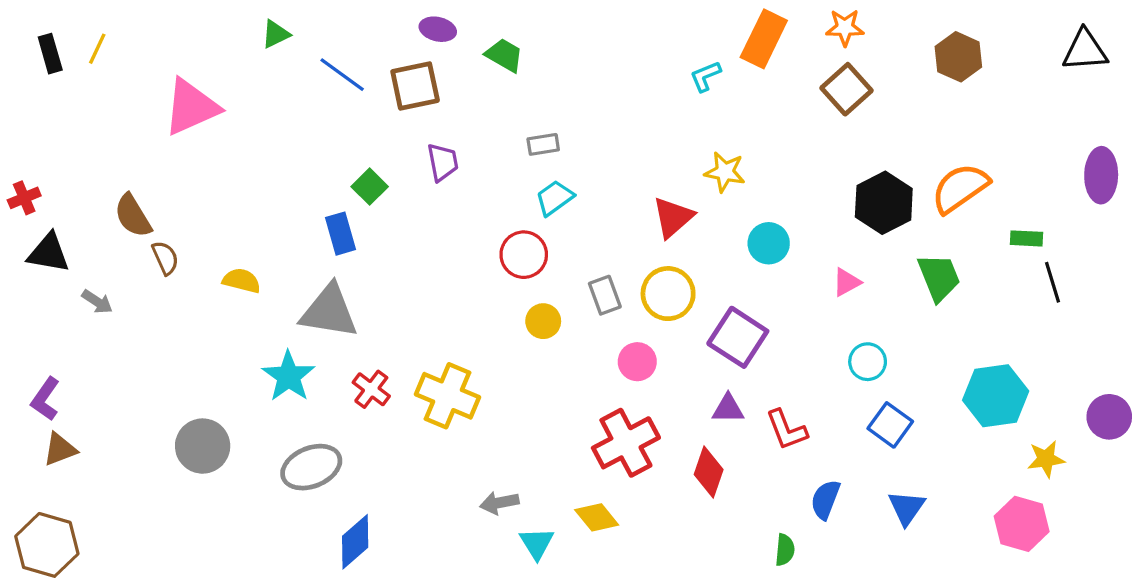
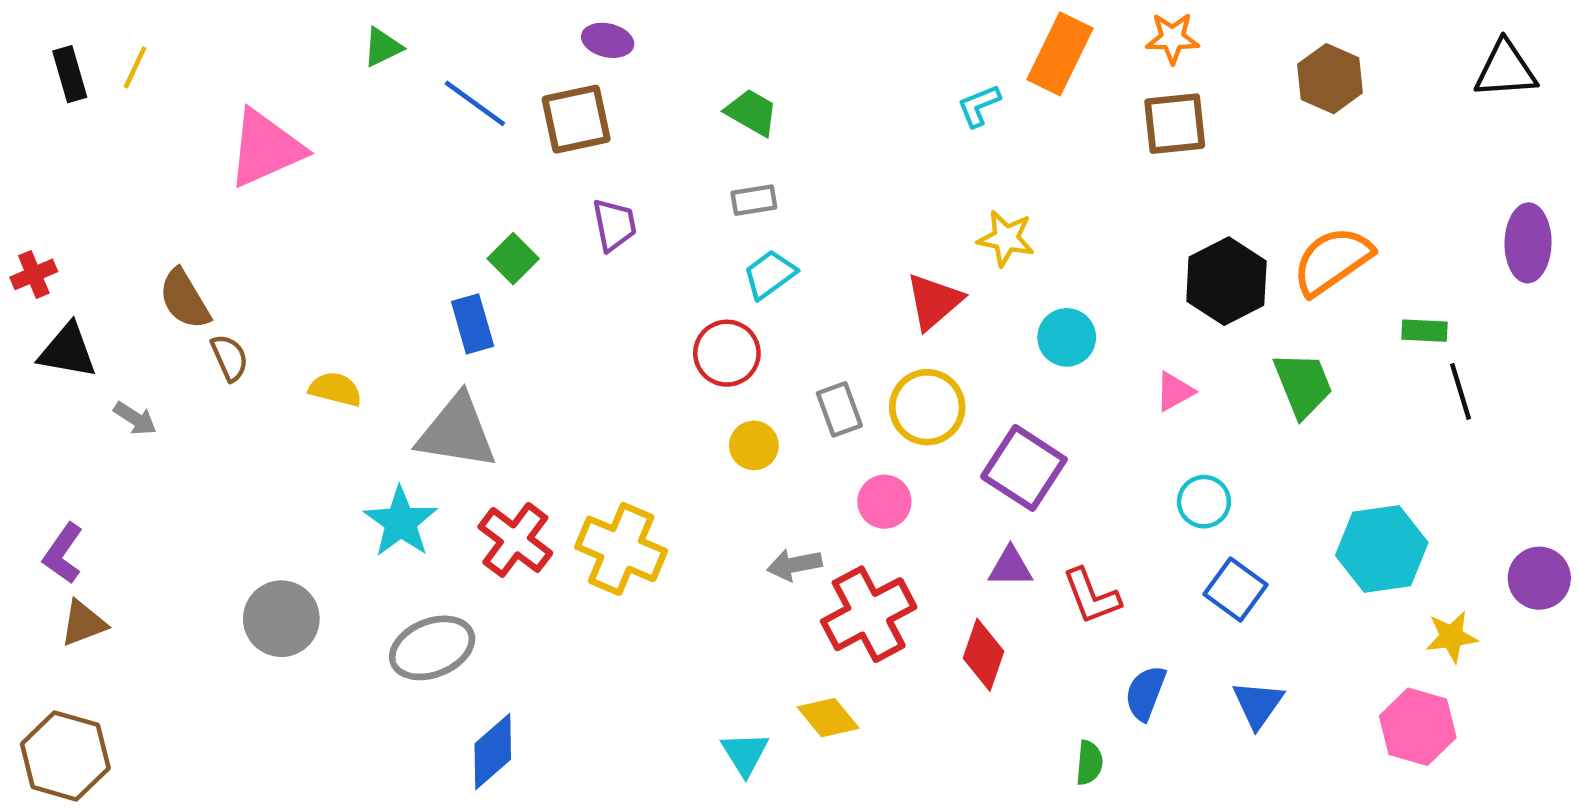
green trapezoid: (504, 55) -> (752, 112), moved
brown square: (846, 89) -> (1175, 124), turned 36
red cross: (371, 389) -> (515, 540), size x1.4
gray arrow: (499, 503) -> (794, 565), moved

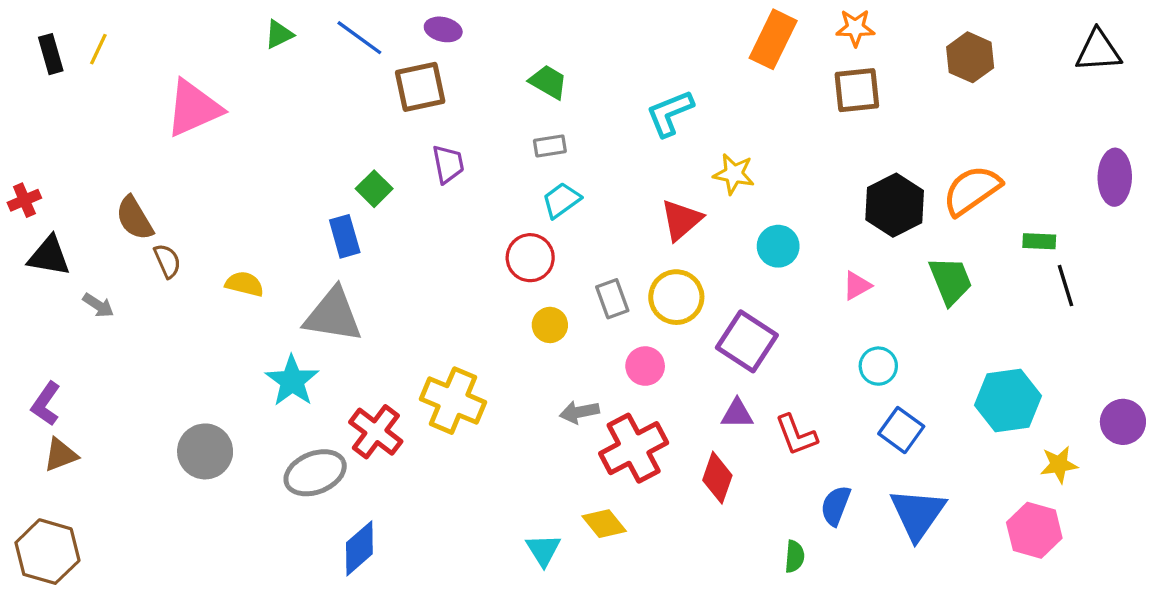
blue line: (475, 103) -> (359, 38), moved
cyan L-shape: (979, 106) -> (670, 113), moved, size x1.5
red cross: (515, 540) -> (376, 432), moved
blue triangle: (1258, 704) -> (918, 514), size x1.5

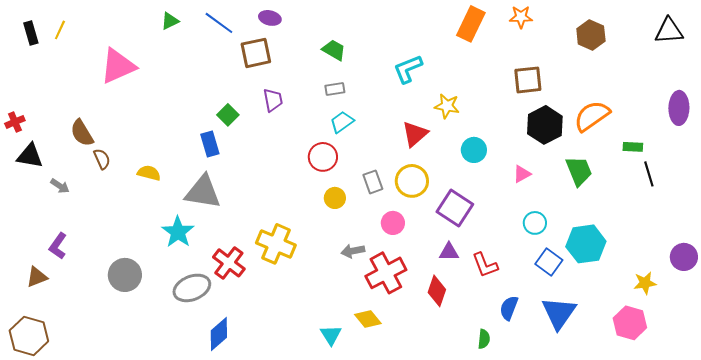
brown square: (857, 90) -> (528, 80), moved
cyan hexagon: (1008, 401) -> (586, 244), moved
purple L-shape: (46, 404) -> (58, 246), moved

